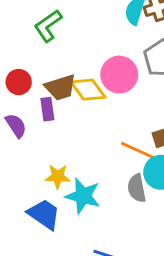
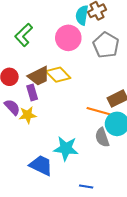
pink circle: (119, 75) -> (68, 38), moved
yellow star: (58, 176) -> (28, 115), moved

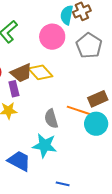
gray semicircle: (102, 137) -> (51, 119), moved

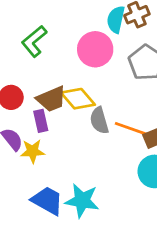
orange line: (78, 110) -> (131, 129), moved
gray semicircle: (51, 119) -> (99, 120), moved
blue trapezoid: (19, 161) -> (47, 201), moved

